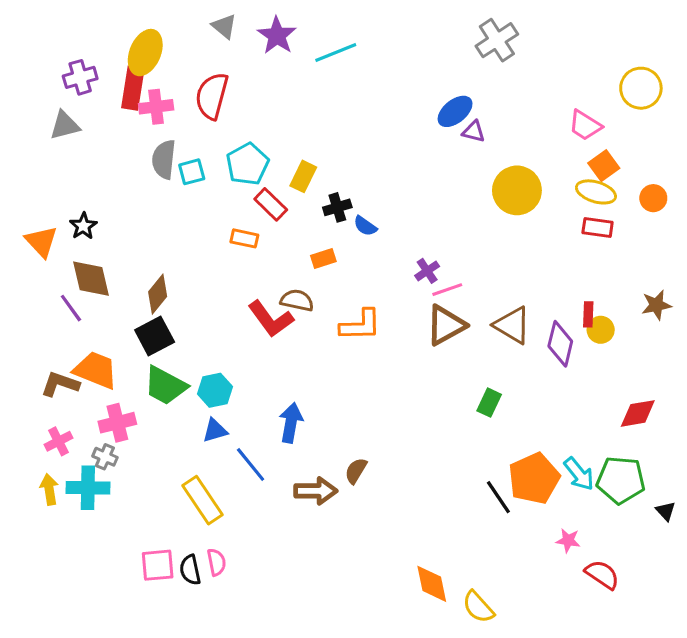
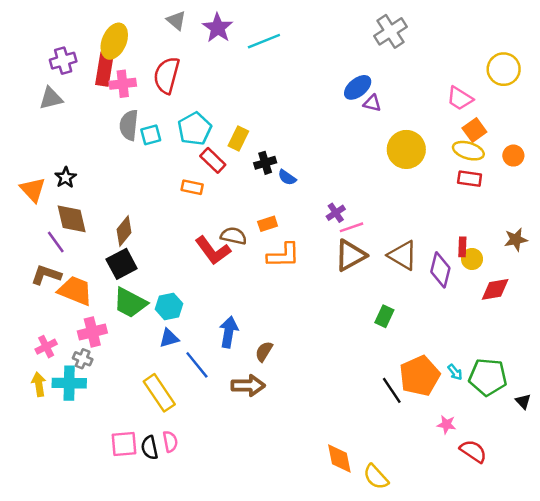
orange rectangle: (323, 259) -> (268, 224), moved
brown L-shape: (60, 384) -> (46, 275), moved
red diamond: (638, 413) -> (495, 289), moved
brown semicircle: (356, 471) -> (264, 351), moved
cyan arrow: (579, 474) -> (455, 372), size x0.6

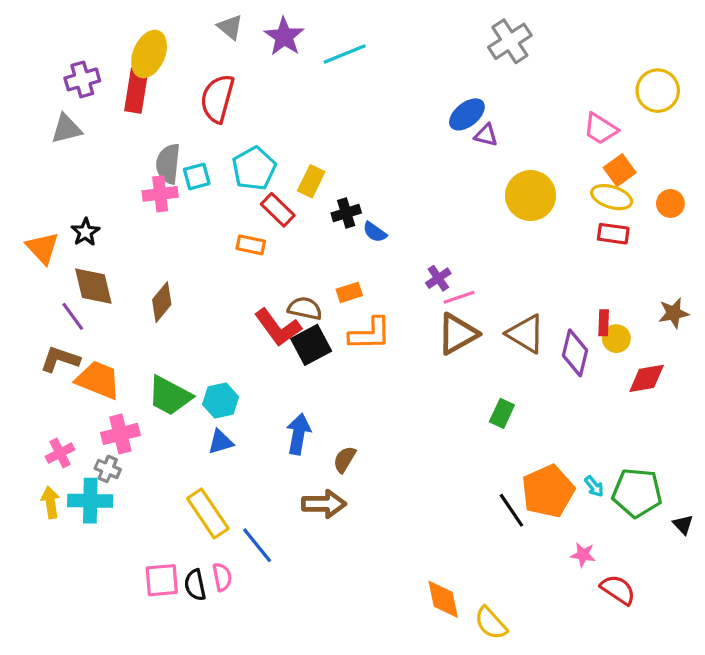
pink cross: (123, 84) -> (160, 194), moved
black square: (122, 264) -> (311, 345), moved
blue line: (197, 365) -> (257, 545), moved

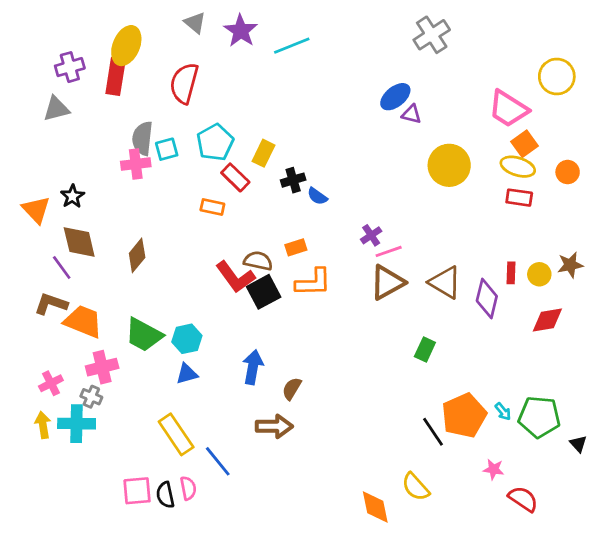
pink trapezoid: (600, 129) -> (508, 109), size x1.4
yellow circle: (616, 339) -> (539, 274), moved
yellow semicircle: (491, 623) -> (416, 487), moved

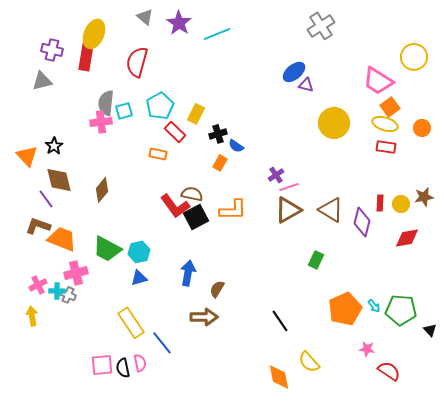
purple cross: (70, 67) -> (52, 50), turned 30
orange rectangle: (296, 247) -> (220, 163), moved, turned -42
cyan cross: (77, 424) -> (57, 291), moved, size x0.6
black line: (433, 432) -> (280, 321), moved

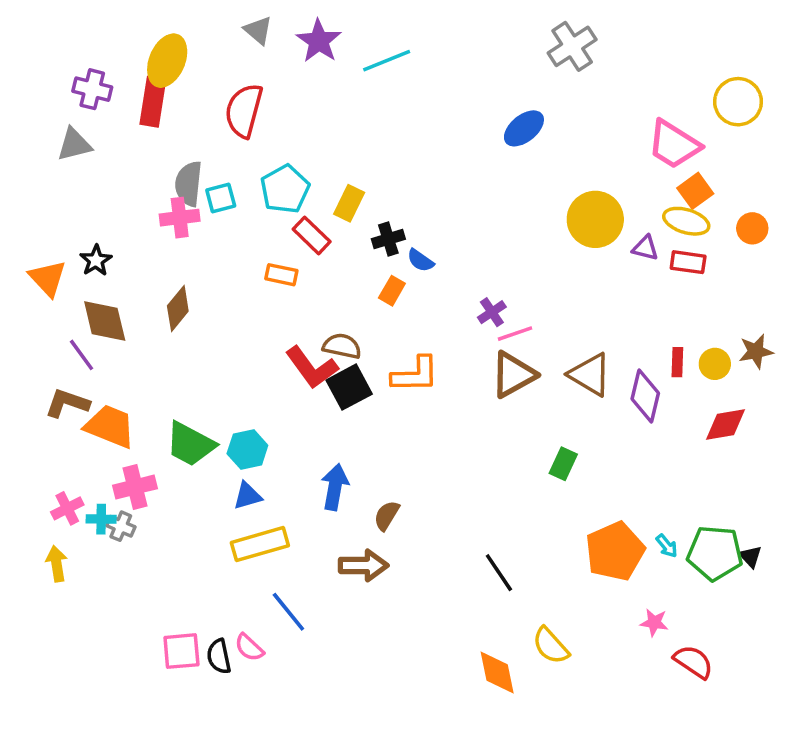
purple triangle: (306, 85) -> (645, 248), moved
brown diamond: (102, 190) -> (178, 309), moved
yellow rectangle: (131, 323) -> (260, 544), moved, turned -72
black triangle: (430, 330) -> (750, 557), moved
pink semicircle: (140, 363) -> (249, 648), turned 144

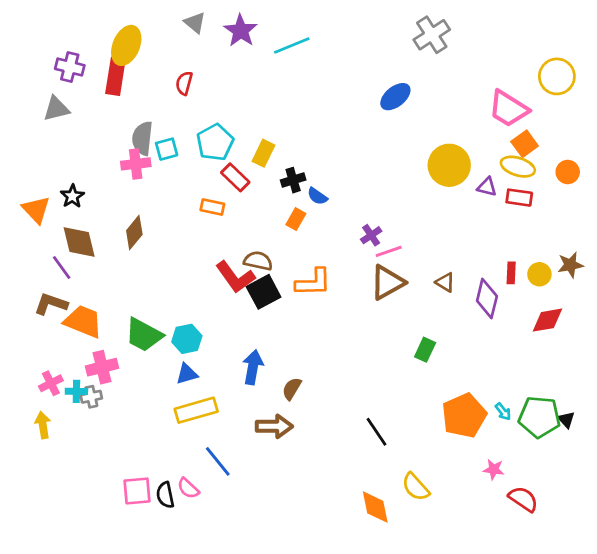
red semicircle: (244, 111) -> (184, 83), size x0.6
brown triangle: (590, 375) -> (445, 282), size x0.6
gray cross: (121, 526) -> (91, 397), turned -35

